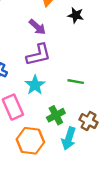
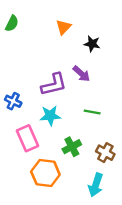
purple arrow: (37, 27) -> (81, 74), moved
cyan star: (35, 85) -> (50, 116), turned 30
cyan arrow: (69, 138) -> (96, 185), moved

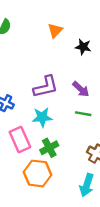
purple arrow: (81, 74) -> (81, 89), moved
green cross: (72, 147) -> (49, 148), moved

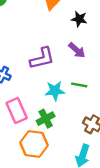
purple arrow: (81, 89) -> (77, 50), moved
cyan star: (42, 117) -> (55, 91), moved

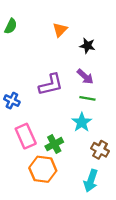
green line: (79, 85) -> (87, 98), moved
cyan star: (55, 91) -> (82, 122), moved, turned -30

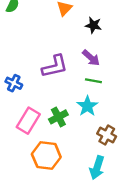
pink rectangle: (26, 136) -> (28, 121), turned 55
green cross: (54, 144) -> (58, 117), moved

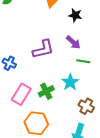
green line: (93, 81) -> (83, 61), moved

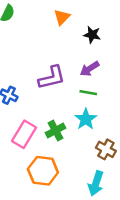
purple arrow: (73, 42) -> (90, 69), turned 105
green line: (83, 61) -> (88, 93), moved

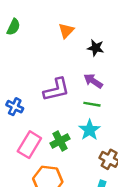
purple arrow: (90, 69) -> (93, 81), turned 66

